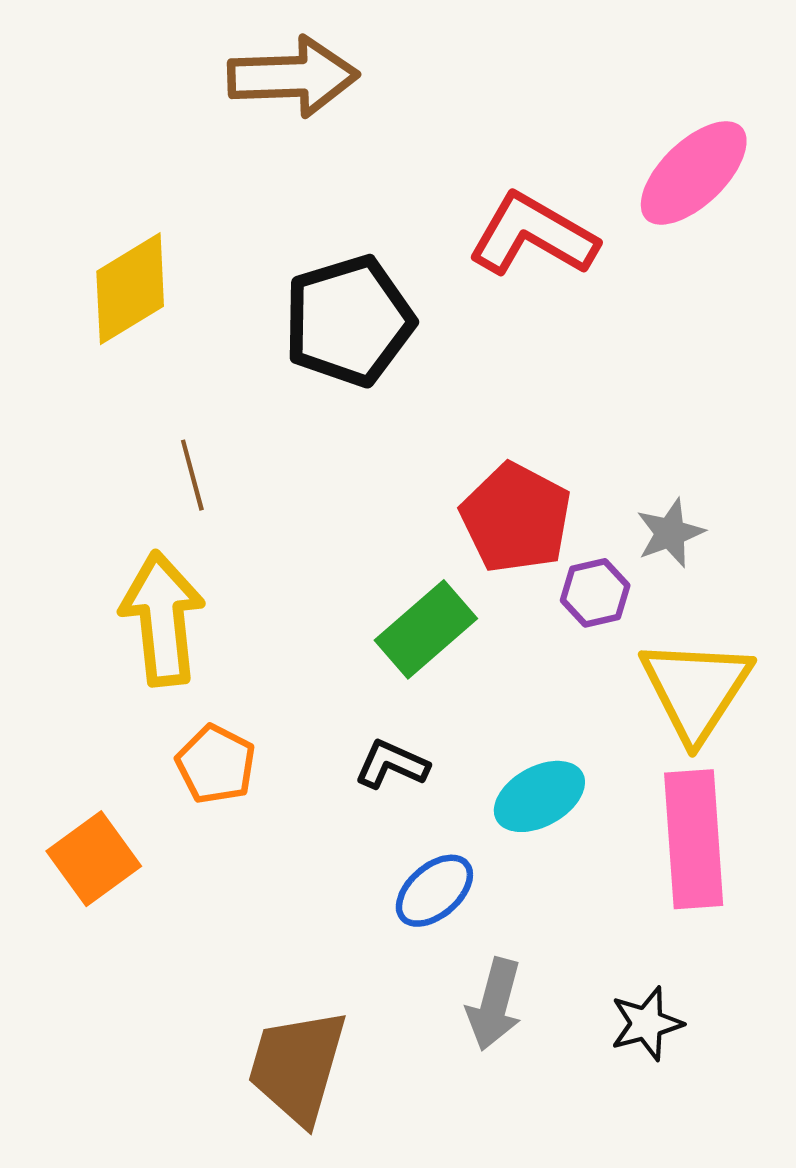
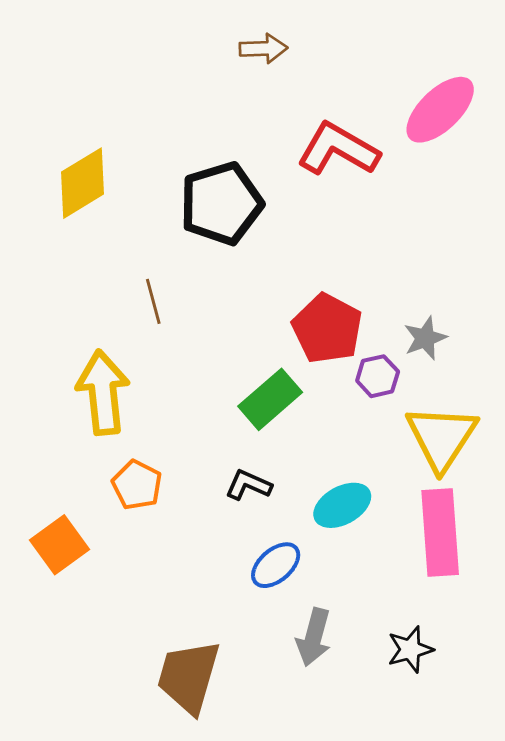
brown arrow: (293, 77) -> (263, 48), moved, size x0.6
brown line: (192, 475) -> (153, 301), moved

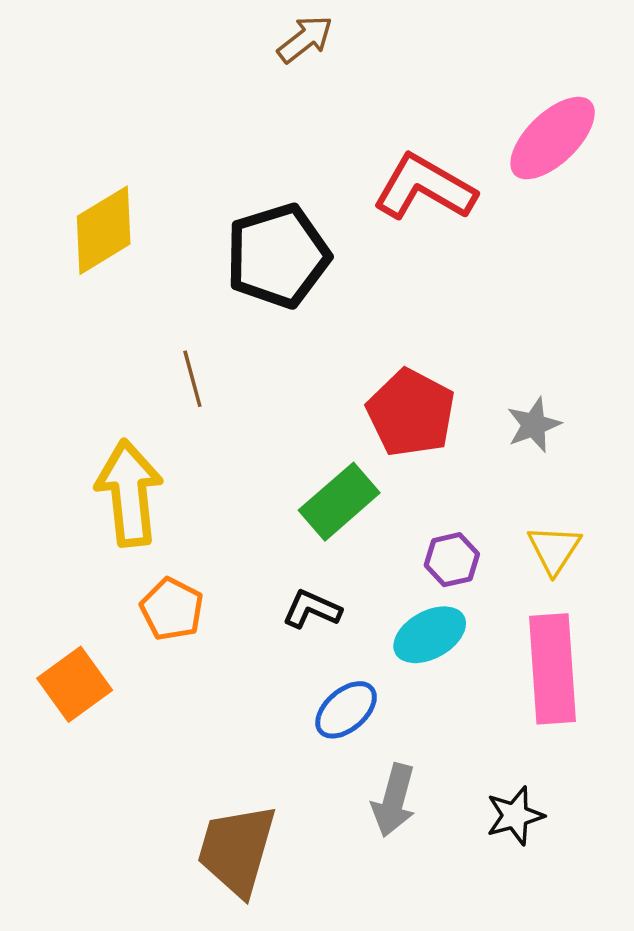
brown arrow: (263, 48) -> (305, 39), moved, turned -36
purple hexagon: (378, 376) -> (452, 560), moved
yellow triangle: (441, 437) -> (554, 549), size x0.6

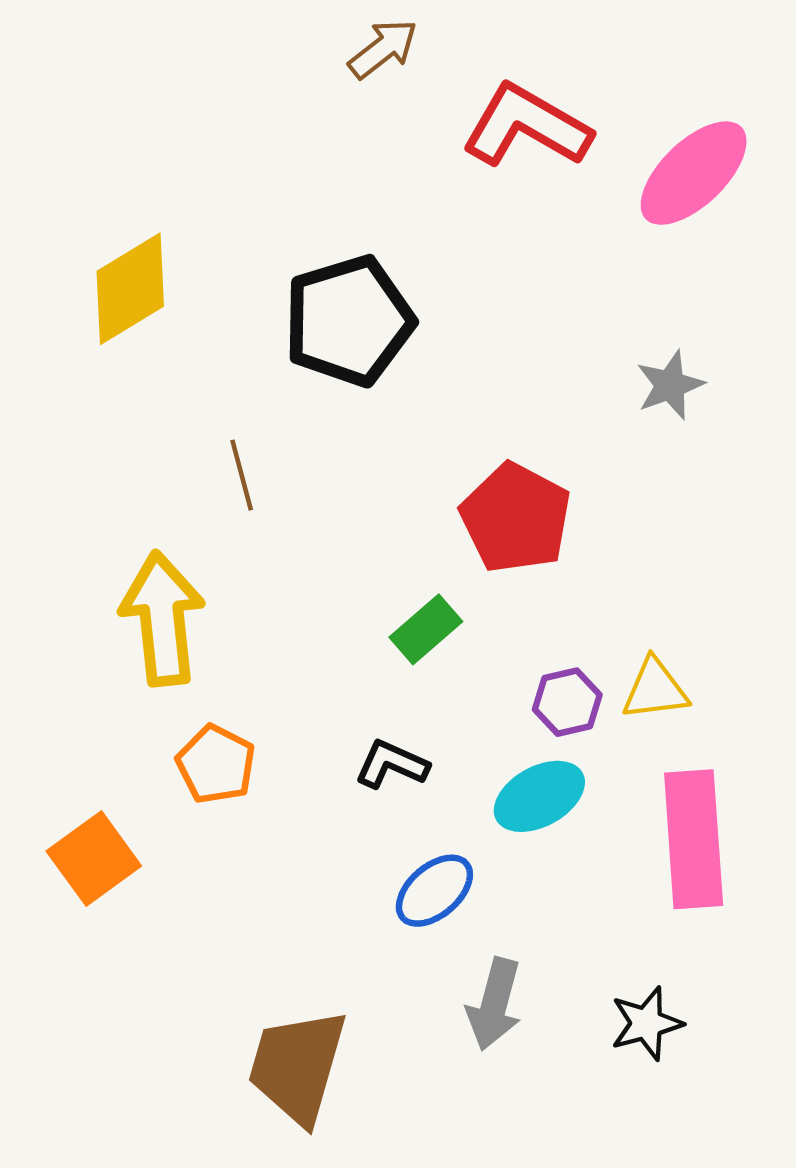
red L-shape: (425, 188) -> (527, 126), moved
gray star: (534, 425) -> (670, 385), moved
green rectangle: (339, 502) -> (426, 629), size x0.7
yellow triangle: (554, 549) -> (655, 689), moved, turned 50

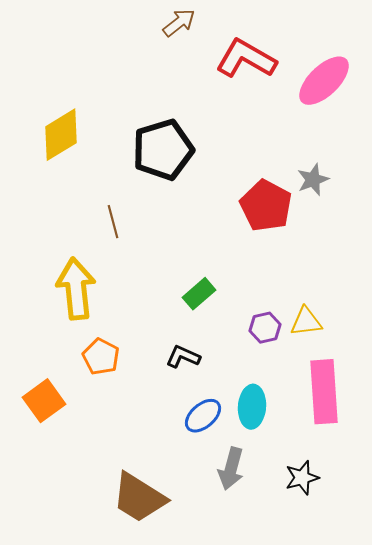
red pentagon: (516, 518) -> (266, 206), moved
cyan ellipse: (539, 796) -> (252, 407), moved, turned -57
brown trapezoid: (297, 1066) -> (139, 498), turned -74

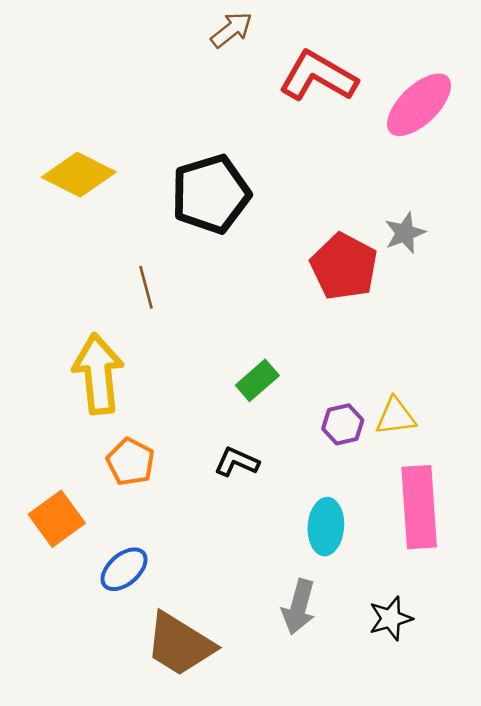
yellow diamond: (61, 135) -> (79, 175), turned 58
blue ellipse: (203, 416) -> (124, 569), moved

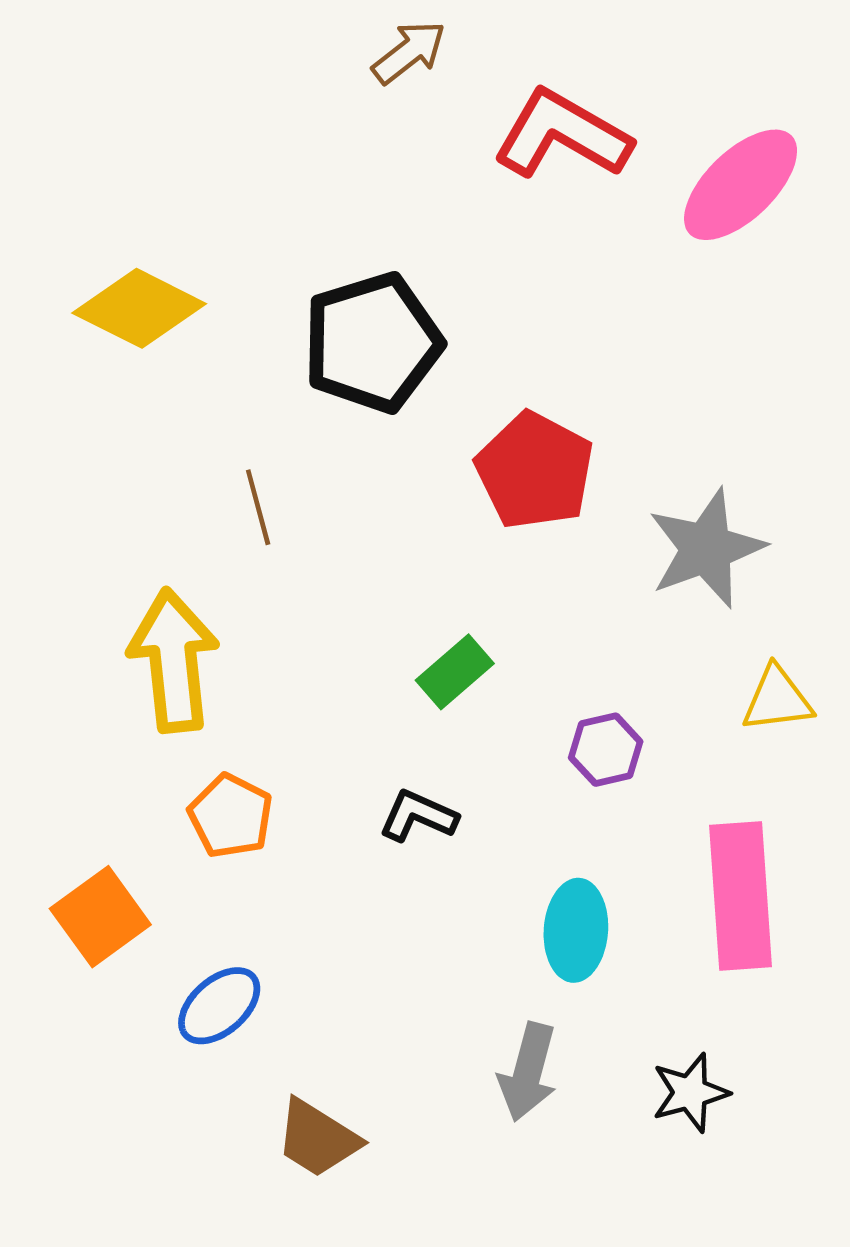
gray star: (405, 233) -> (706, 548), moved, size x1.6
red pentagon: (344, 267) -> (535, 471), moved
yellow triangle: (396, 417) -> (777, 699), moved
brown trapezoid: (180, 644) -> (318, 1138), size x0.7

